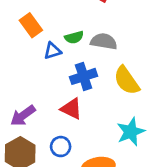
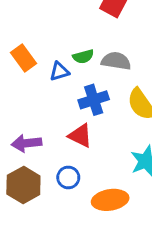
orange rectangle: (31, 25) -> (23, 58), moved
purple arrow: (23, 116) -> (26, 143), turned 30

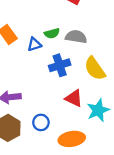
red triangle: (80, 136) -> (74, 98), moved

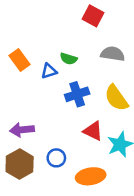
green semicircle: (52, 33) -> (69, 59), turned 32
gray semicircle: (76, 37) -> (113, 54), moved

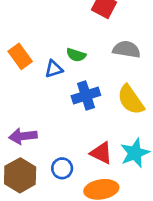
red triangle: (93, 131) -> (101, 153), moved

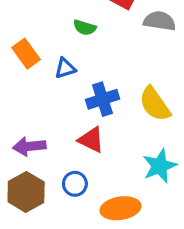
gray semicircle: (126, 49) -> (160, 21), moved
green semicircle: (76, 55) -> (85, 27), moved
red triangle: (101, 153) -> (91, 140), moved

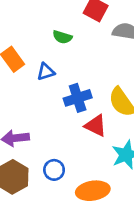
red triangle: (91, 140) -> (96, 126), moved

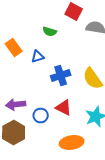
red triangle: (96, 126) -> (64, 108), moved
blue circle: (54, 170) -> (41, 116), moved

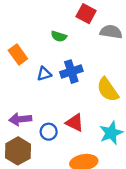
blue triangle: (38, 56) -> (44, 74), moved
blue cross: (61, 76) -> (71, 72), moved

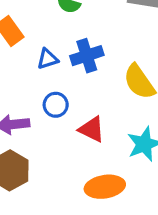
blue circle: (49, 132) -> (56, 105), moved

